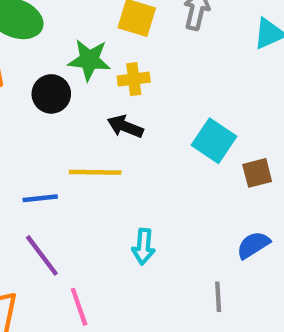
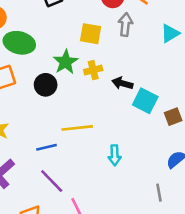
green star: (89, 60) -> (66, 62), turned -30
black arrow: (125, 127) -> (122, 83), moved
cyan arrow: (143, 247) -> (115, 155), moved

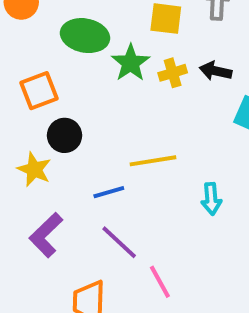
green ellipse: (19, 43) -> (85, 36), moved
black arrow: (122, 83) -> (216, 71), moved
black circle: (46, 85) -> (65, 135), moved

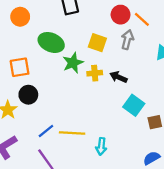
yellow line: (153, 161) -> (72, 133), moved
blue line: (109, 192) -> (46, 131), turned -35

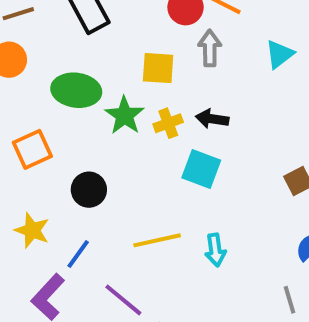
black circle: (28, 95) -> (89, 190), moved
cyan square: (134, 105) -> (201, 169), moved
blue line: (46, 131) -> (78, 254), moved

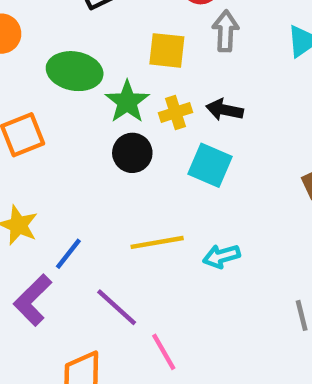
black circle: (89, 190) -> (132, 153), moved
cyan arrow: (215, 250) -> (221, 256), turned 80

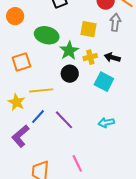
yellow line: (157, 242) -> (41, 90), moved
purple line: (117, 307) -> (64, 120), moved

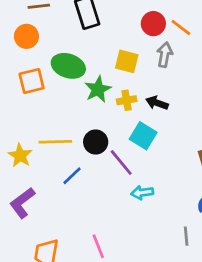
orange square: (21, 62) -> (32, 81), moved
black circle: (70, 74) -> (96, 142), moved
blue line: (38, 117) -> (72, 176), moved
purple line: (64, 120) -> (121, 163), moved

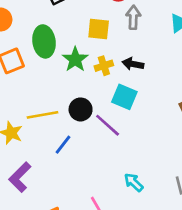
green ellipse: (68, 66) -> (44, 41), turned 72
cyan arrow: (142, 193) -> (134, 182), moved, turned 60

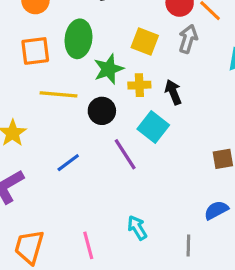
black arrow: (133, 64) -> (173, 92), turned 42
black circle: (81, 109) -> (102, 111), moved
yellow line: (43, 115) -> (58, 94), moved

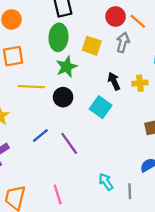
green ellipse: (78, 39) -> (58, 37), moved
yellow cross: (139, 85) -> (140, 83), moved
purple line: (125, 154) -> (69, 143), moved
cyan arrow: (137, 228) -> (106, 182), moved

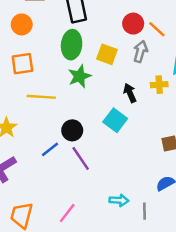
yellow cross: (140, 83) -> (159, 85), moved
black circle: (63, 97) -> (72, 130), moved
cyan arrow: (106, 182) -> (119, 200), turned 126
pink line: (58, 195) -> (67, 213), turned 54

